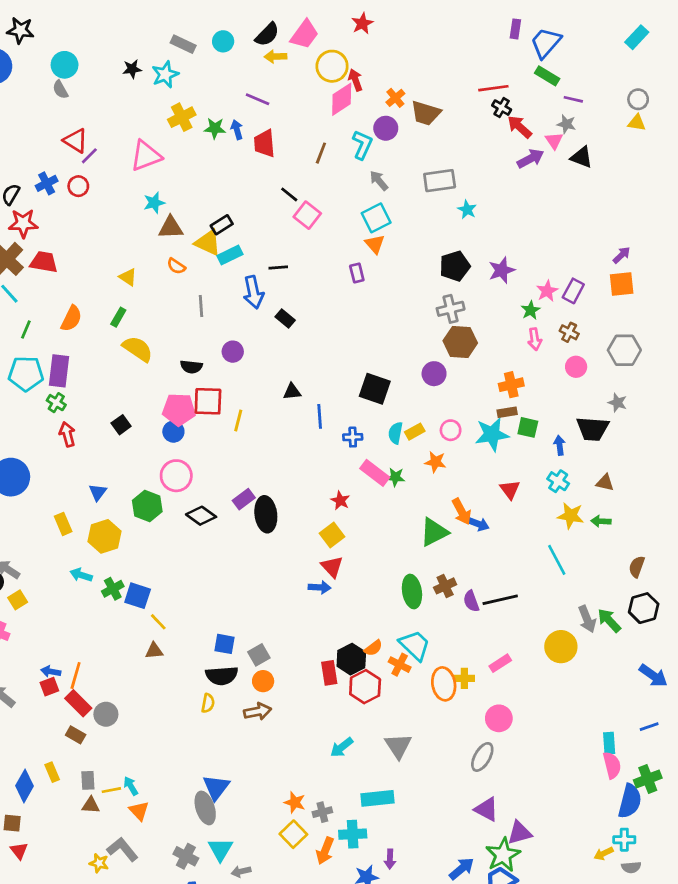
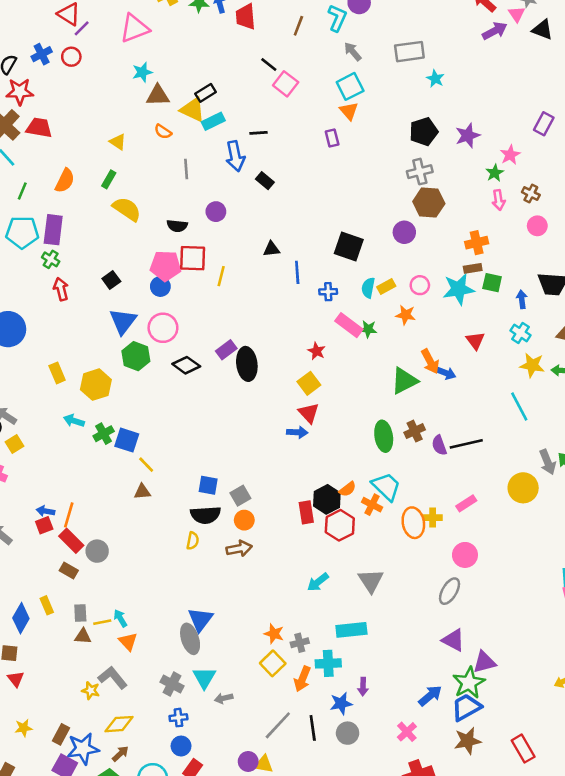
purple rectangle: (573, 291) -> (544, 124), moved
blue triangle: (98, 492) -> (123, 321), moved, size x1.6

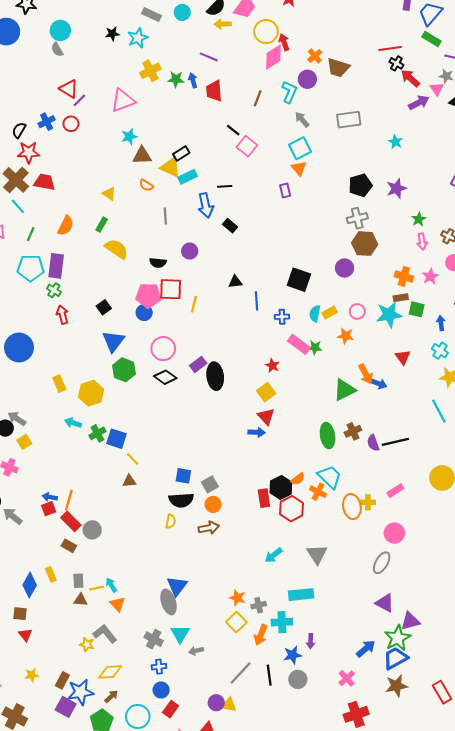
cyan star: (435, 79) -> (395, 142), moved
pink star: (510, 155) -> (430, 276), moved
orange cross: (477, 243) -> (404, 276), turned 30
pink circle: (163, 328) -> (163, 349), moved

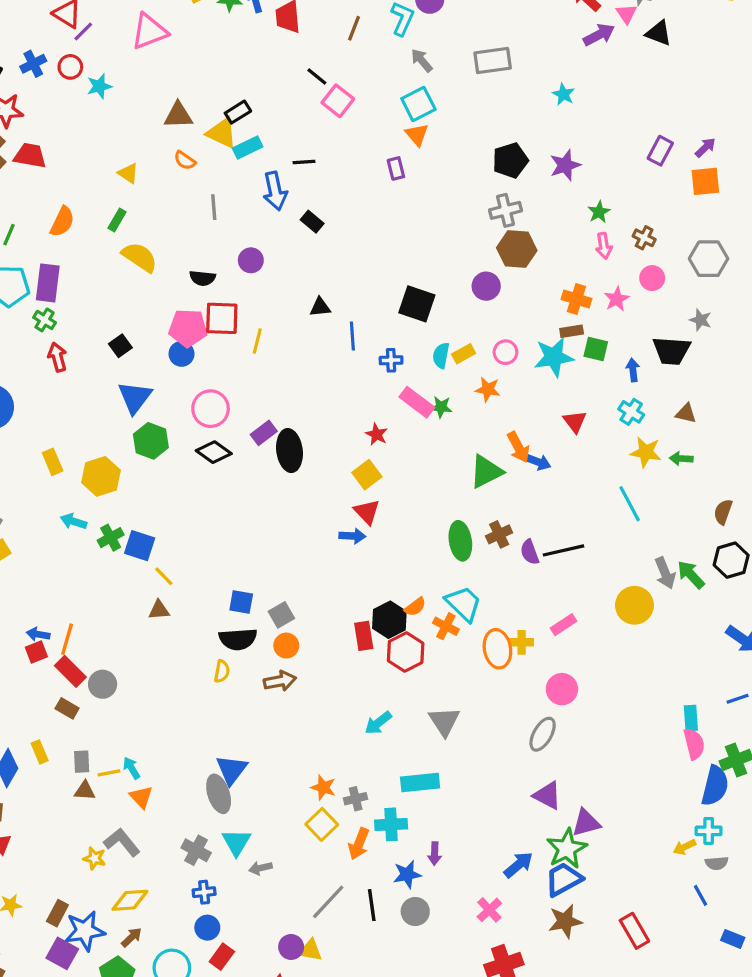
cyan star: (129, 137) -> (99, 86), moved

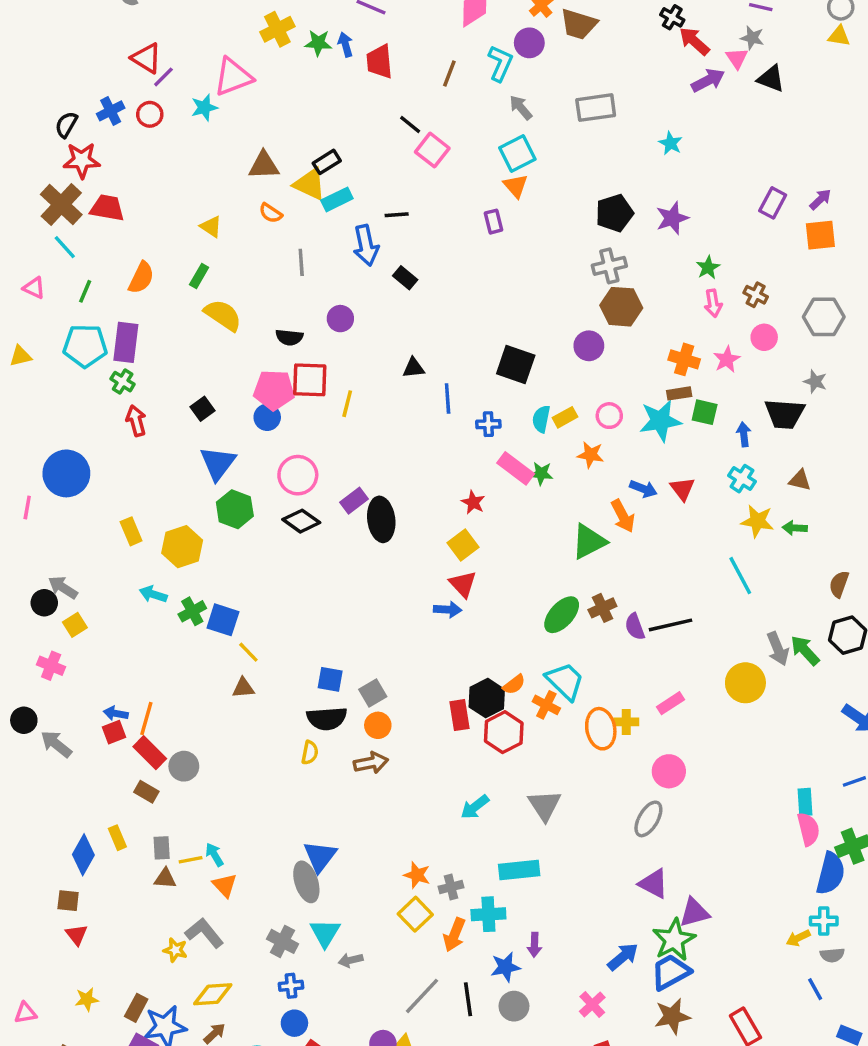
cyan star: (99, 86) -> (204, 108), moved
blue arrow: (538, 462) -> (643, 489), moved
green ellipse: (460, 541) -> (562, 615), turned 51

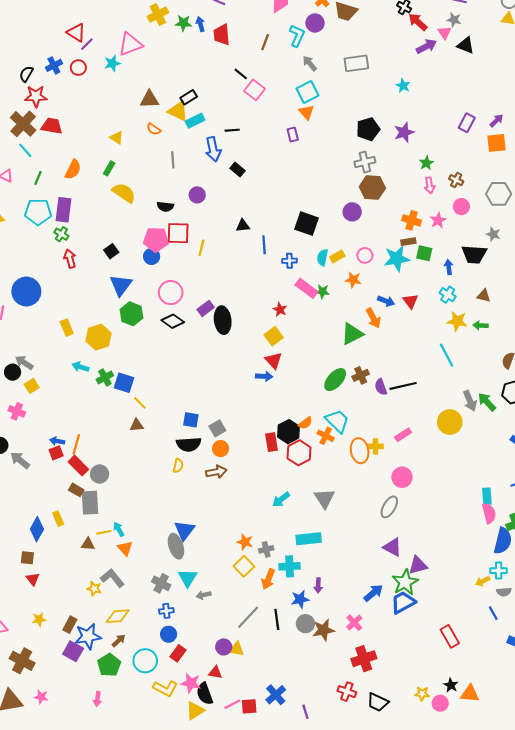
gray rectangle: (162, 848) -> (90, 503), moved, size x1.6
brown star: (672, 1016) -> (323, 630), moved

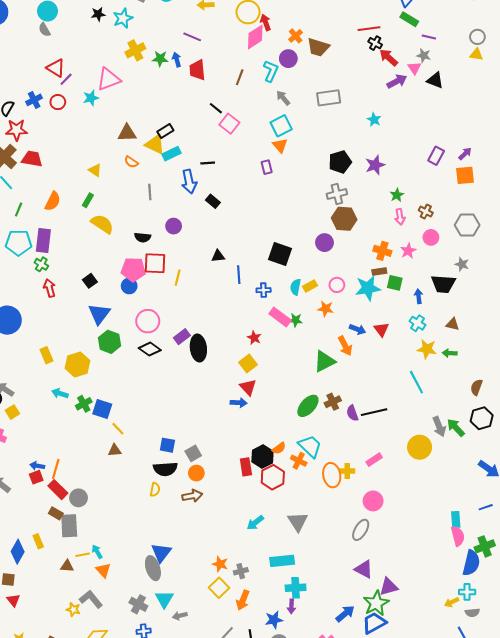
cyan cross: (290, 566) -> (296, 588), moved

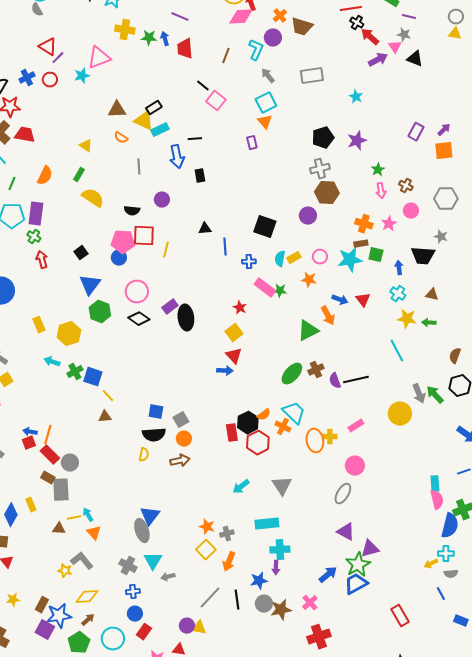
pink diamond: (255, 37) -> (241, 17), turned 30
yellow cross: (135, 50) -> (125, 30), turned 36
black rectangle: (213, 201) -> (200, 176), turned 40

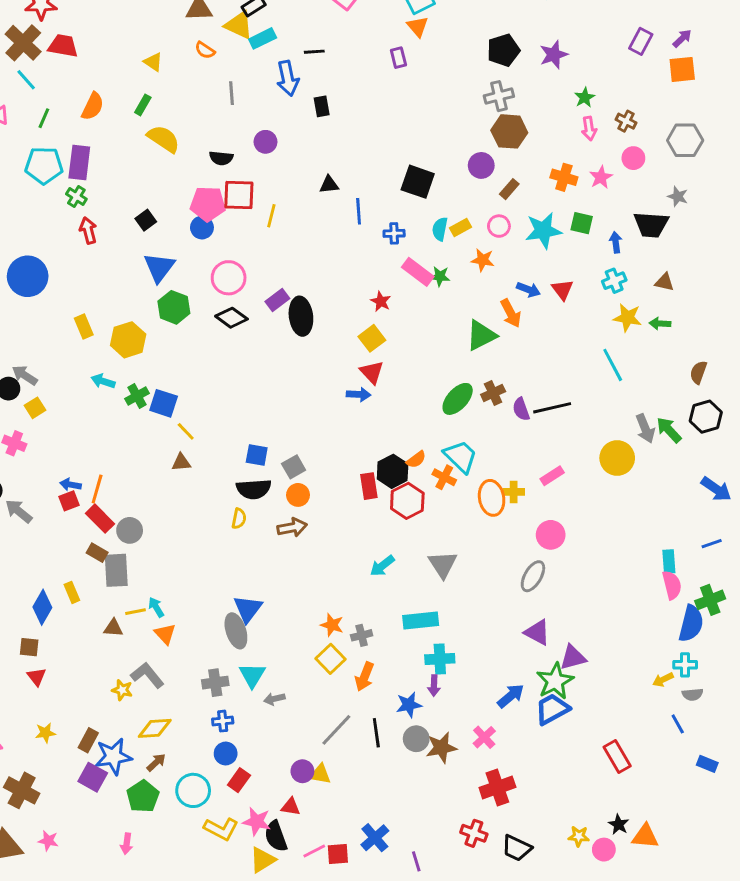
brown rectangle: (361, 244) -> (509, 189), moved, turned -40
cyan cross: (398, 294) -> (614, 281), turned 35
gray cross: (128, 566) -> (215, 683), turned -36

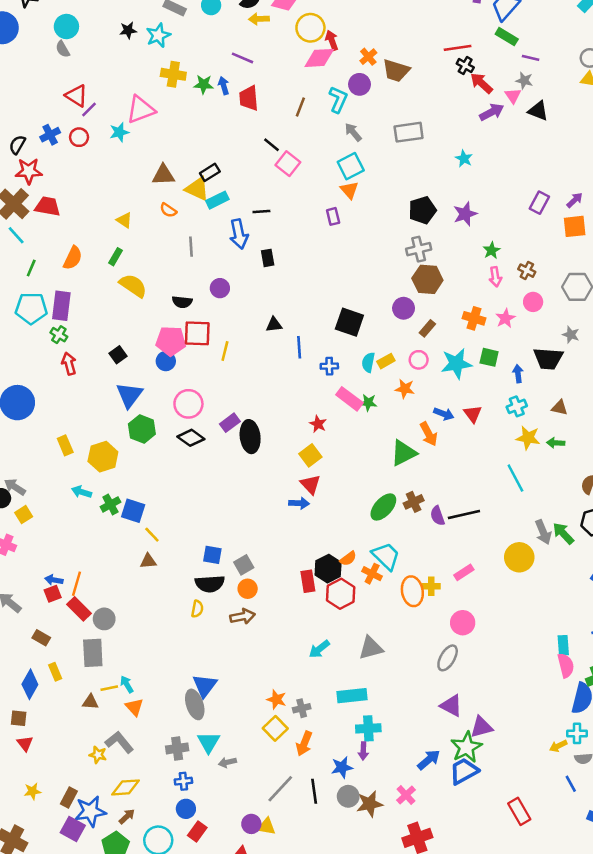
brown rectangle: (97, 553) -> (41, 638), moved
gray triangle: (443, 564) -> (371, 648), turned 48

